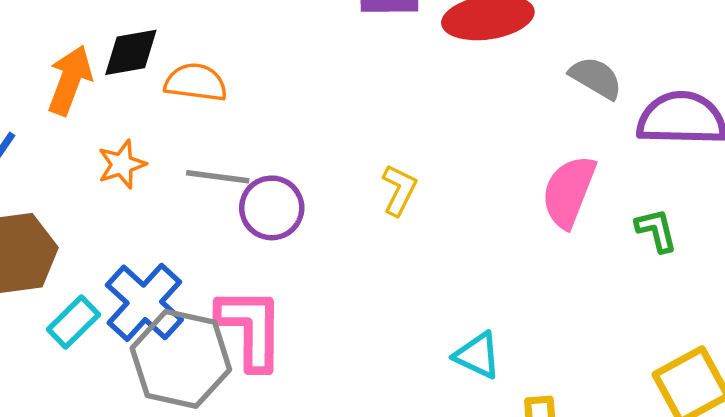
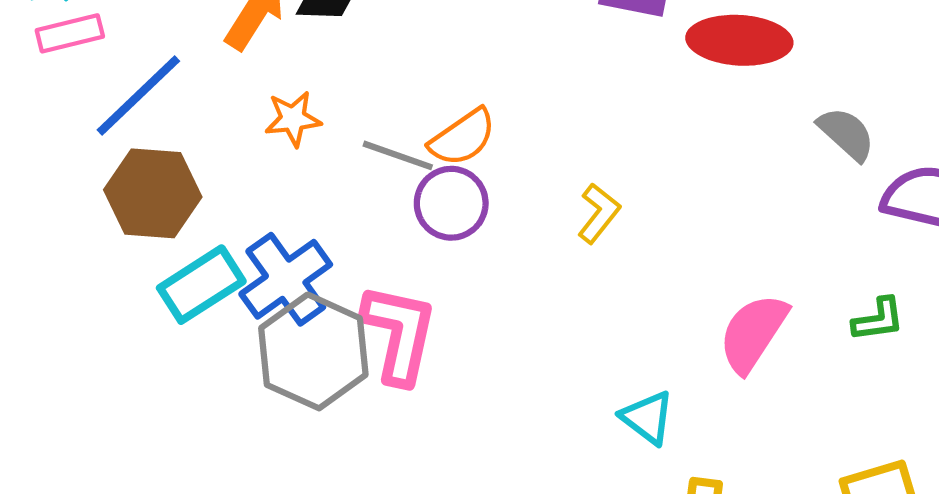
orange semicircle: (196, 82) -> (463, 137), moved, turned 126
pink semicircle: (569, 192) -> (753, 333), moved
green L-shape: (656, 230) -> (878, 320), turned 84
cyan rectangle: (74, 322) -> (201, 285), size x1.4

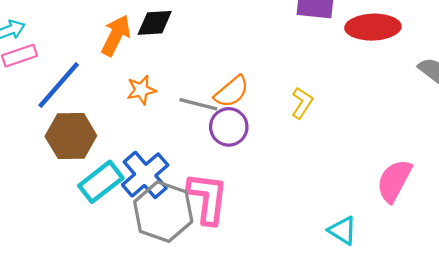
yellow L-shape: (599, 213) -> (302, 103), moved

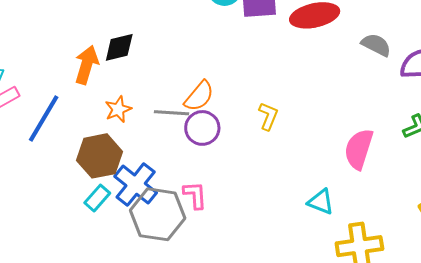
yellow L-shape: (302, 103) -> (268, 116), moved
brown hexagon: (71, 136) -> (99, 156), moved
cyan rectangle: (101, 182) -> (97, 198), size x0.7
pink L-shape: (208, 198) -> (195, 195), size x0.6

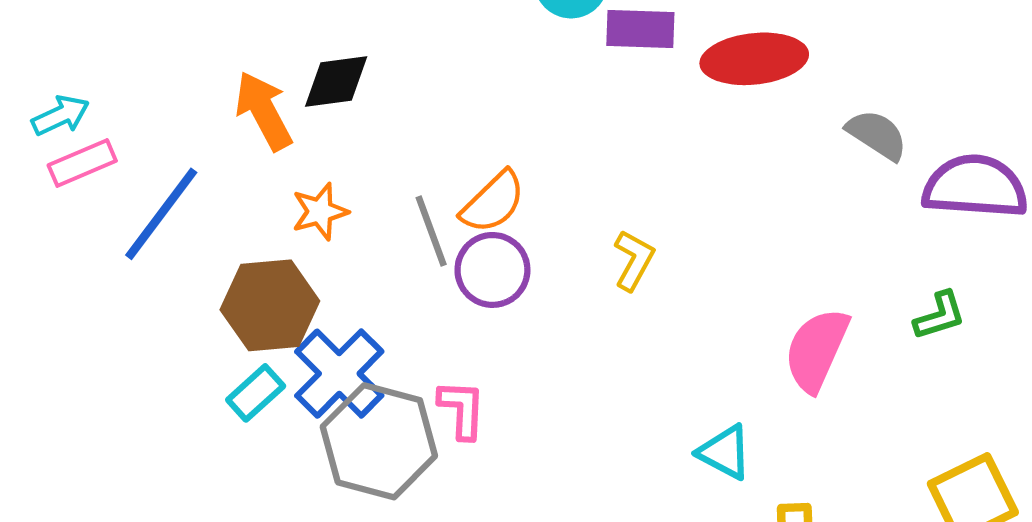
orange arrow: (87, 65) -> (264, 111), turned -51
gray line: (171, 113) -> (431, 231), turned 60

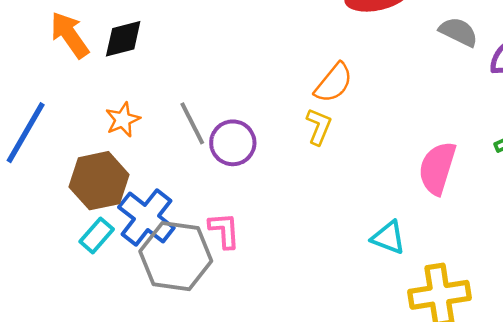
orange arrow: (264, 111) -> (70, 35), moved
orange semicircle: (493, 202) -> (334, 83), moved

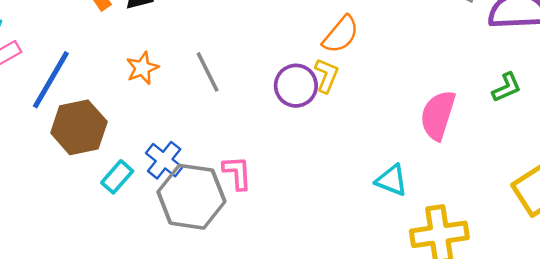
purple circle: (233, 143) -> (296, 86), moved
brown hexagon: (99, 181) -> (79, 127), moved
blue cross: (146, 217) -> (164, 160), size x0.7

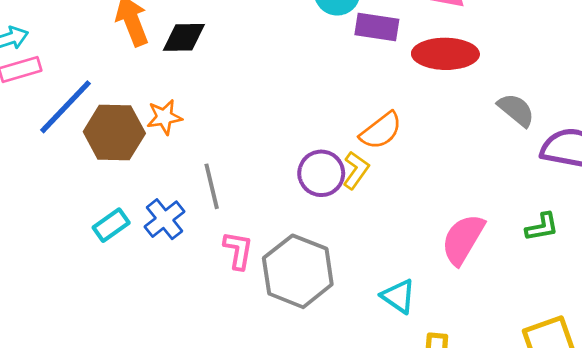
gray line: (208, 72) -> (212, 186), moved
brown hexagon: (79, 127) -> (114, 132), moved
gray hexagon: (191, 197) -> (298, 271), moved

